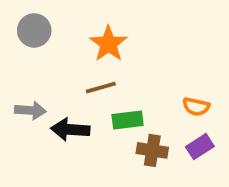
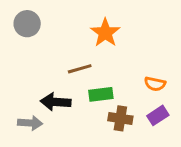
orange star: (108, 44) -> (105, 33), moved
gray arrow: (30, 110) -> (30, 123), moved

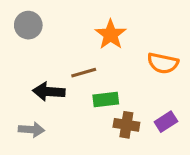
orange semicircle: (155, 84) -> (163, 63), moved, size x1.4
black arrow: (56, 102) -> (49, 92), moved

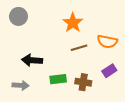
brown line: (84, 73) -> (79, 48), moved
green rectangle: (106, 99) -> (58, 79), moved
purple rectangle: (166, 122) -> (109, 71), moved

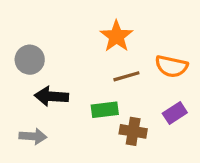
gray circle: (18, 16) -> (30, 60), moved
green rectangle: (58, 79) -> (105, 110), moved

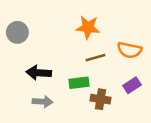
orange star: (116, 36) -> (88, 27), turned -30
gray circle: (30, 60) -> (17, 32), moved
gray arrow: (33, 136) -> (43, 102), moved

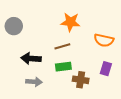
brown line: (95, 58) -> (62, 46), moved
purple rectangle: (132, 85) -> (106, 69), turned -40

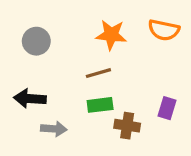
gray circle: (14, 26) -> (36, 41), moved
orange semicircle: (104, 40) -> (164, 30), moved
black arrow: (31, 58) -> (30, 99), moved

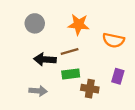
orange semicircle: (164, 30) -> (113, 40), moved
gray circle: (36, 41) -> (35, 23), moved
black arrow: (30, 99) -> (45, 59), moved

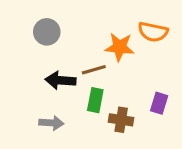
orange star: (79, 25) -> (120, 47), moved
orange semicircle: (113, 40) -> (153, 32), moved
green rectangle: (71, 74) -> (95, 100), turned -72

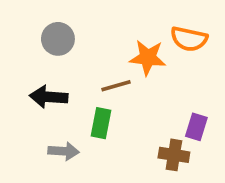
black arrow: (60, 80) -> (49, 97), moved
green rectangle: (95, 100) -> (101, 123), moved
brown cross: (121, 120) -> (174, 155), moved

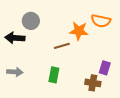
black arrow: (49, 97) -> (15, 38), moved
green rectangle: (101, 123) -> (54, 75), moved
gray arrow: (64, 151) -> (15, 72), moved

